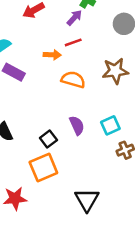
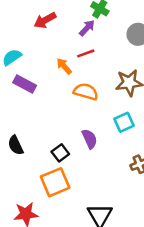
orange arrow: (52, 55) -> (64, 66), turned -133
cyan square: (110, 125) -> (124, 122), moved

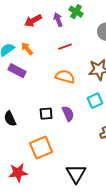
purple arrow: (87, 28) -> (58, 20), moved, turned -64
orange arrow: (64, 66) -> (27, 49), moved
black square: (60, 153) -> (46, 114), moved, turned 32

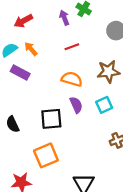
red arrow: (33, 21) -> (23, 21), moved
black square: (46, 114) -> (51, 119), size x1.5
purple semicircle: (68, 114) -> (76, 105), moved

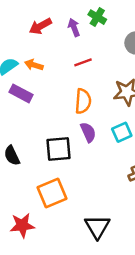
red arrow: (23, 21) -> (40, 26), moved
orange arrow: (31, 49) -> (34, 65), turned -32
orange semicircle: (72, 79) -> (83, 101), turned 78

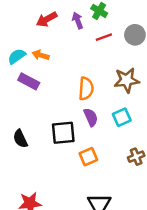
red line: (83, 62) -> (104, 37), moved
orange square: (52, 193) -> (88, 157), moved, size x0.7

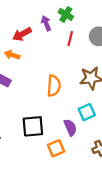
red arrow: (47, 19) -> (22, 34), moved
red line: (104, 37) -> (70, 39), turned -56
purple semicircle: (91, 117) -> (70, 127), moved

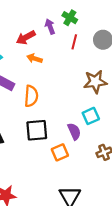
orange arrow: (12, 55) -> (35, 59), moved
orange semicircle: (54, 86) -> (31, 96), moved

